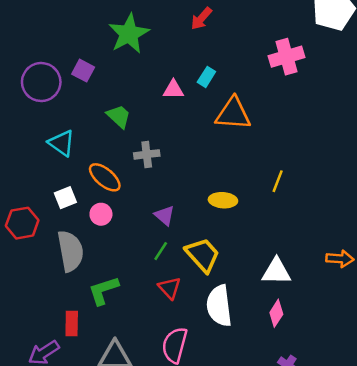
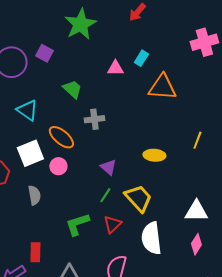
white square: (65, 198) -> (30, 153), size x1.5
gray semicircle: (70, 251) -> (34, 195), size x0.6
red triangle: (170, 288) -> (112, 224), turned 30
green L-shape: (103, 290) -> (77, 224), moved

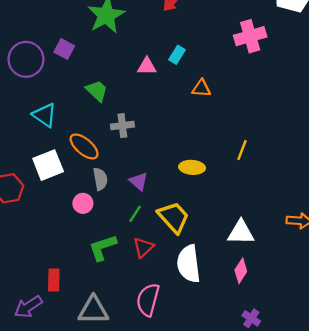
orange triangle: (162, 87) -> (201, 88), size x0.6
pink circle: (58, 166) -> (83, 203), moved
gray semicircle: (34, 195) -> (100, 179), moved

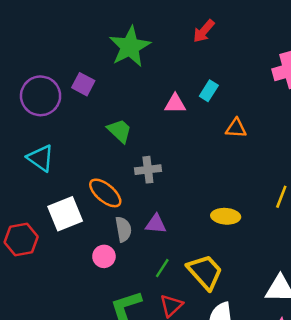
cyan triangle: (45, 115) -> (41, 158), moved
purple triangle: (139, 181) -> (156, 224), moved, turned -36

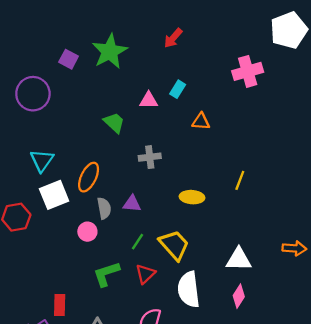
purple square: (83, 84) -> (69, 59), moved
green trapezoid: (120, 131) -> (114, 123), moved
cyan triangle: (41, 158) -> (42, 160), moved, turned 30
gray cross: (148, 170) -> (150, 157), moved
orange ellipse: (105, 193) -> (89, 177), turned 76

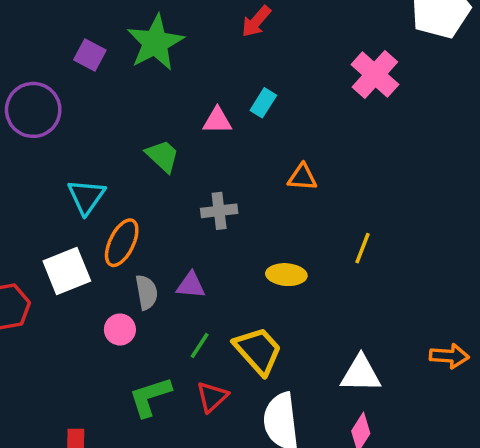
pink cross: (248, 71) -> (375, 74), turned -32
orange triangle: (201, 121) -> (302, 177), moved
cyan triangle: (42, 160) -> (86, 197), moved

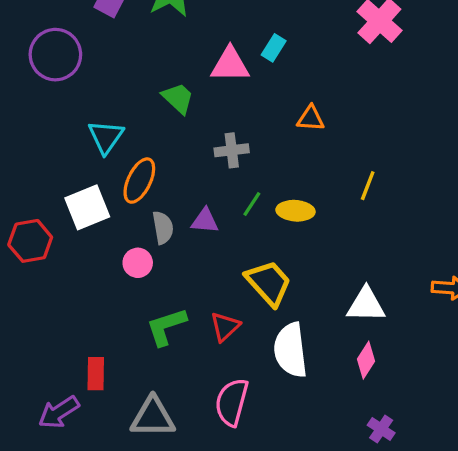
pink triangle: (217, 121) -> (230, 65), size x1.4
green line: (200, 345) -> (252, 204), moved

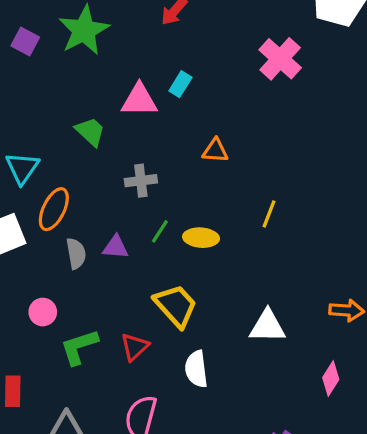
pink circle: (138, 263) -> (43, 312), moved
white semicircle: (290, 350) -> (196, 369), size x0.7
pink diamond: (366, 360) -> (331, 378), moved

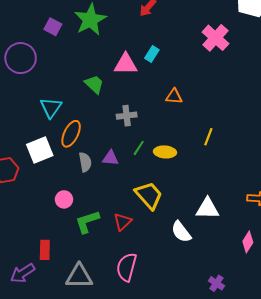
white semicircle: (196, 369) -> (181, 232), moved, turned -30

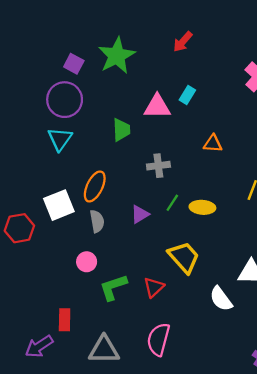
purple circle: (21, 58) -> (65, 100), moved
green trapezoid: (94, 84) -> (121, 130), turned 45
cyan triangle: (51, 108) -> (60, 139), moved
purple triangle: (110, 158) -> (140, 214), turned -36
gray semicircle: (85, 162) -> (97, 221), moved

